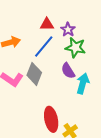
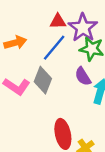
purple star: (68, 30) -> (83, 28), size x1.6

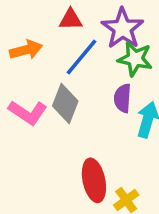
red triangle: (58, 21) -> (71, 19), moved
purple semicircle: (83, 76) -> (123, 98), turned 36

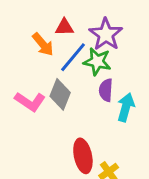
orange arrow: (26, 50) -> (43, 44), moved, turned 65
green star: (135, 59) -> (97, 62), moved

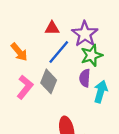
orange arrow: (43, 44) -> (19, 52), moved
green star: (97, 62) -> (92, 55), moved, turned -30
pink L-shape: (30, 102) -> (25, 87), turned -85

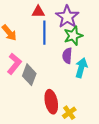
blue line: (59, 52) -> (44, 33), turned -40
gray diamond: (49, 81) -> (29, 75), moved

